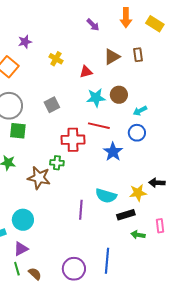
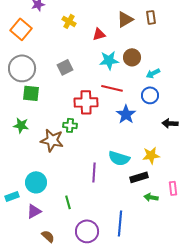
black arrow: (157, 183) -> (170, 123), moved
green line: (17, 269) -> (68, 202), moved

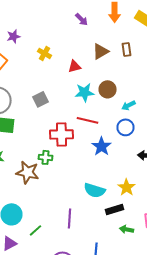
yellow star: (151, 155) -> (126, 187), turned -30
purple line: (94, 172) -> (70, 218), moved
green line: (68, 202) -> (36, 230), moved, turned 64

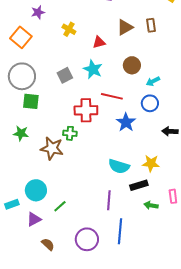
cyan star: (84, 92) -> (93, 69), moved, turned 30
yellow star: (126, 187) -> (151, 163), turned -30
purple line: (70, 218) -> (109, 200), moved

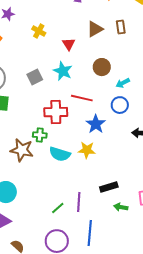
red triangle: (99, 42) -> (69, 44), turned -48
yellow star: (151, 163) -> (87, 150), moved
cyan semicircle: (119, 166) -> (60, 154), moved
green line: (60, 206) -> (58, 208), moved

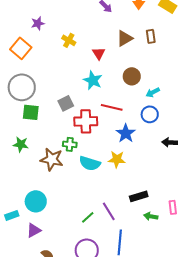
gray square: (35, 77) -> (66, 103), moved
purple line: (79, 202) -> (109, 211), turned -36

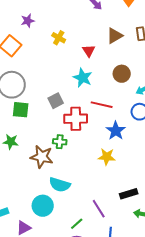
cyan semicircle: (90, 163) -> (60, 185), moved
cyan circle: (36, 201) -> (43, 206), moved
green line: (88, 217) -> (77, 224), moved

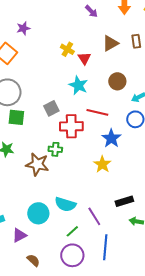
yellow cross: (59, 38) -> (67, 49), moved
yellow star: (107, 157) -> (102, 164), turned 30
cyan semicircle: (60, 185) -> (65, 204), moved

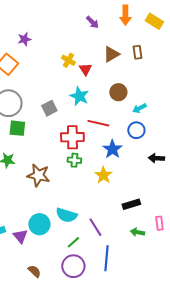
gray square: (51, 108) -> (49, 108), moved
green cross: (55, 149) -> (74, 160), moved
black rectangle: (124, 201) -> (131, 204), moved
purple triangle: (19, 235) -> (20, 236), moved, turned -42

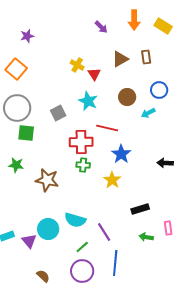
purple star: (24, 39) -> (27, 36), moved
blue circle: (136, 130) -> (159, 90), moved

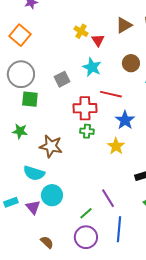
cyan semicircle: (75, 220) -> (34, 173), moved

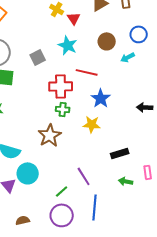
brown star: (51, 146) -> (50, 135), moved, turned 30
yellow star: (116, 146) -> (92, 124), turned -30
brown semicircle: (47, 242) -> (23, 220), turned -56

